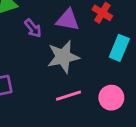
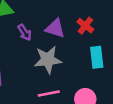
cyan rectangle: (119, 48) -> (97, 57), turned -35

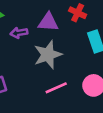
purple arrow: (25, 32) -> (19, 33), turned 126

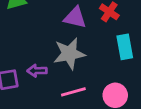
purple arrow: (19, 33) -> (37, 71), moved

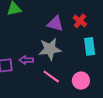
pink line: (73, 92) -> (51, 77), turned 48

